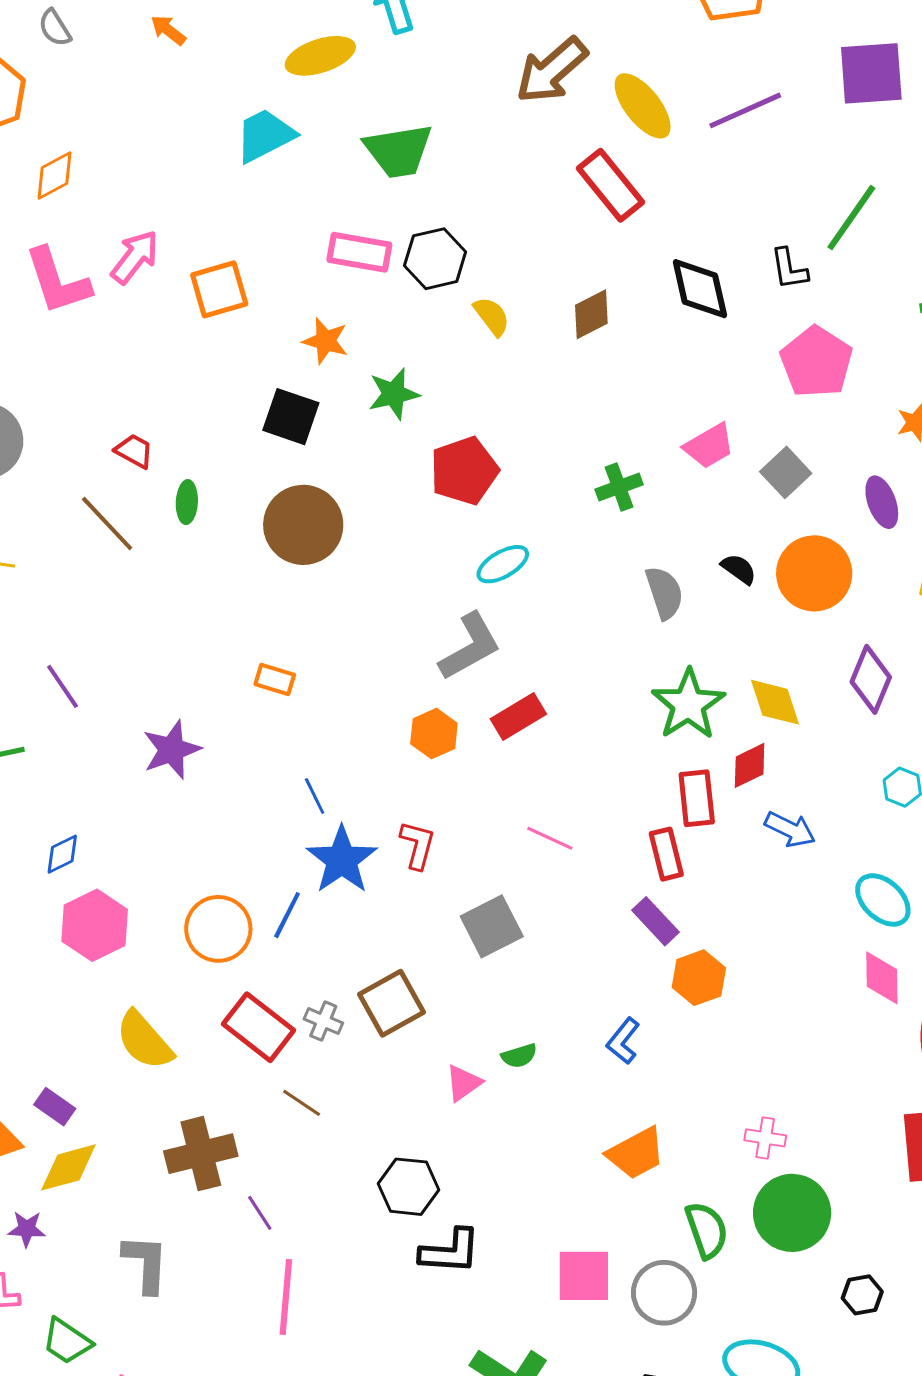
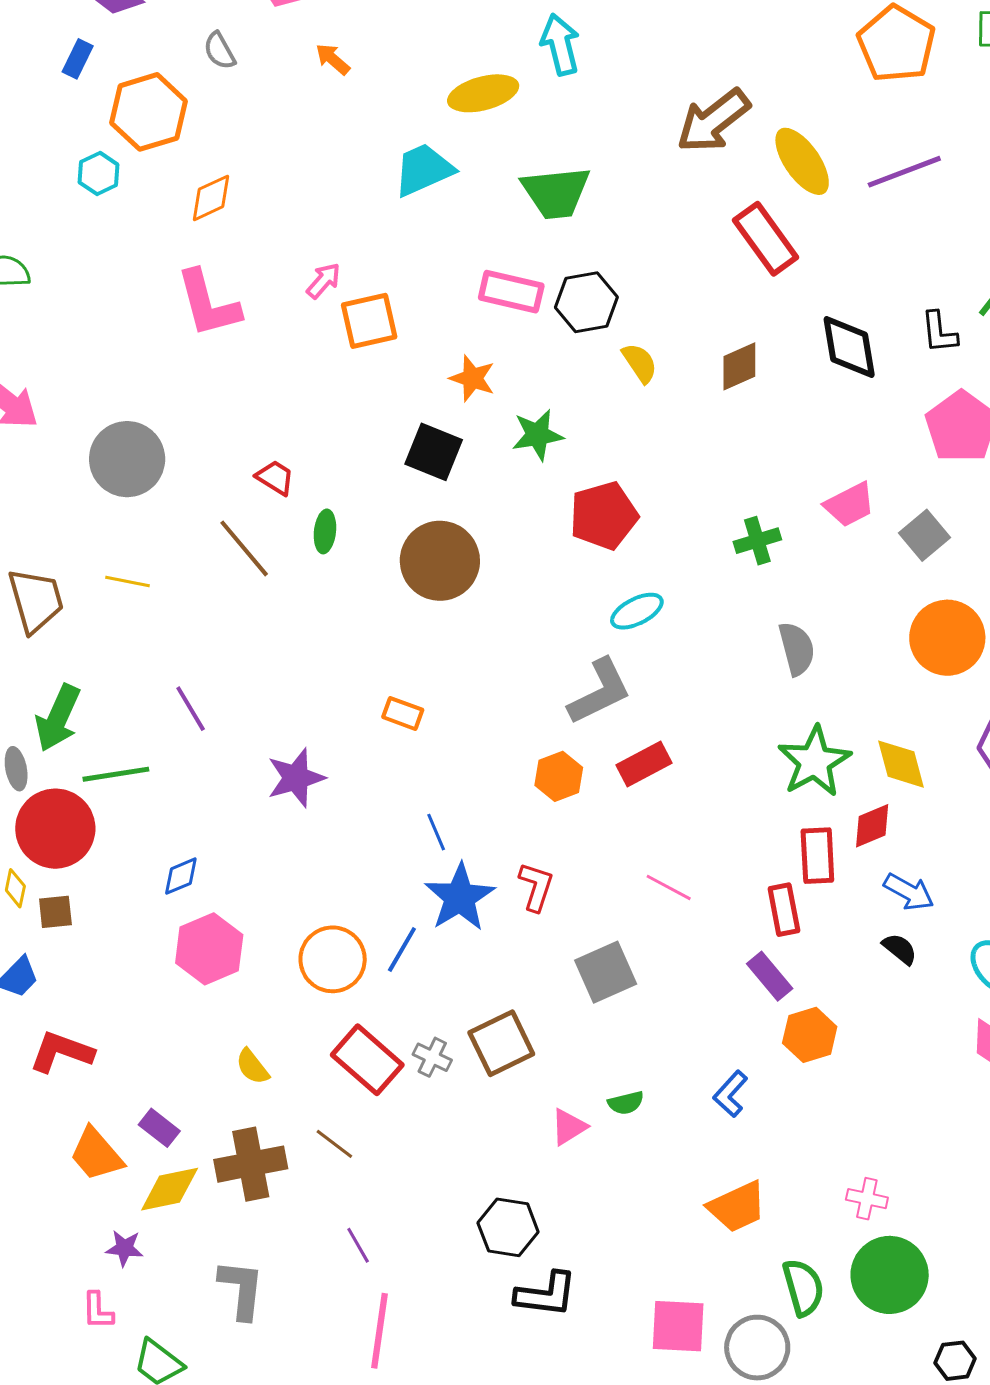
pink arrow: (135, 257) -> (324, 281), moved, size x0.7
black semicircle: (739, 569) -> (900, 949), moved
yellow semicircle: (144, 1040) -> (252, 1067), size x0.6
brown line: (302, 1103) -> (334, 1144), moved
brown cross: (201, 1154) -> (251, 1164), moved

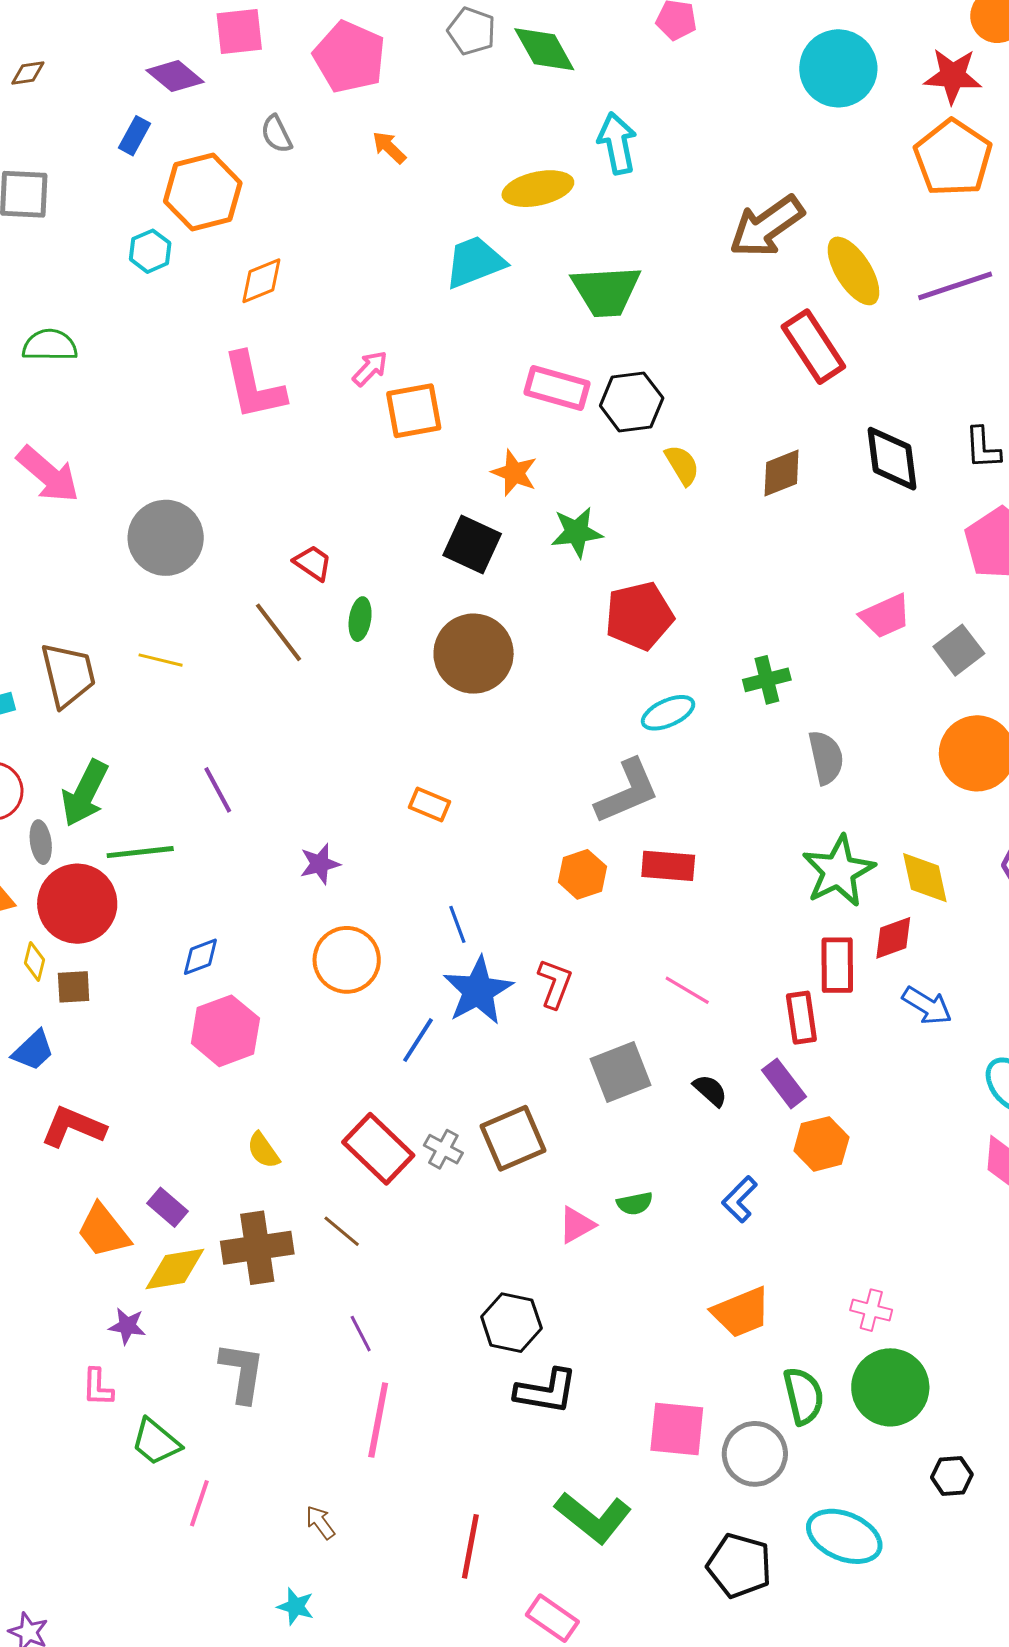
green cross: (757, 541) -> (767, 680), moved
red rectangle: (644, 764) -> (668, 866), turned 30
purple star: (296, 778) -> (320, 864), size x0.7
black semicircle: (900, 949) -> (710, 1090), moved
orange circle: (333, 959) -> (347, 960), moved

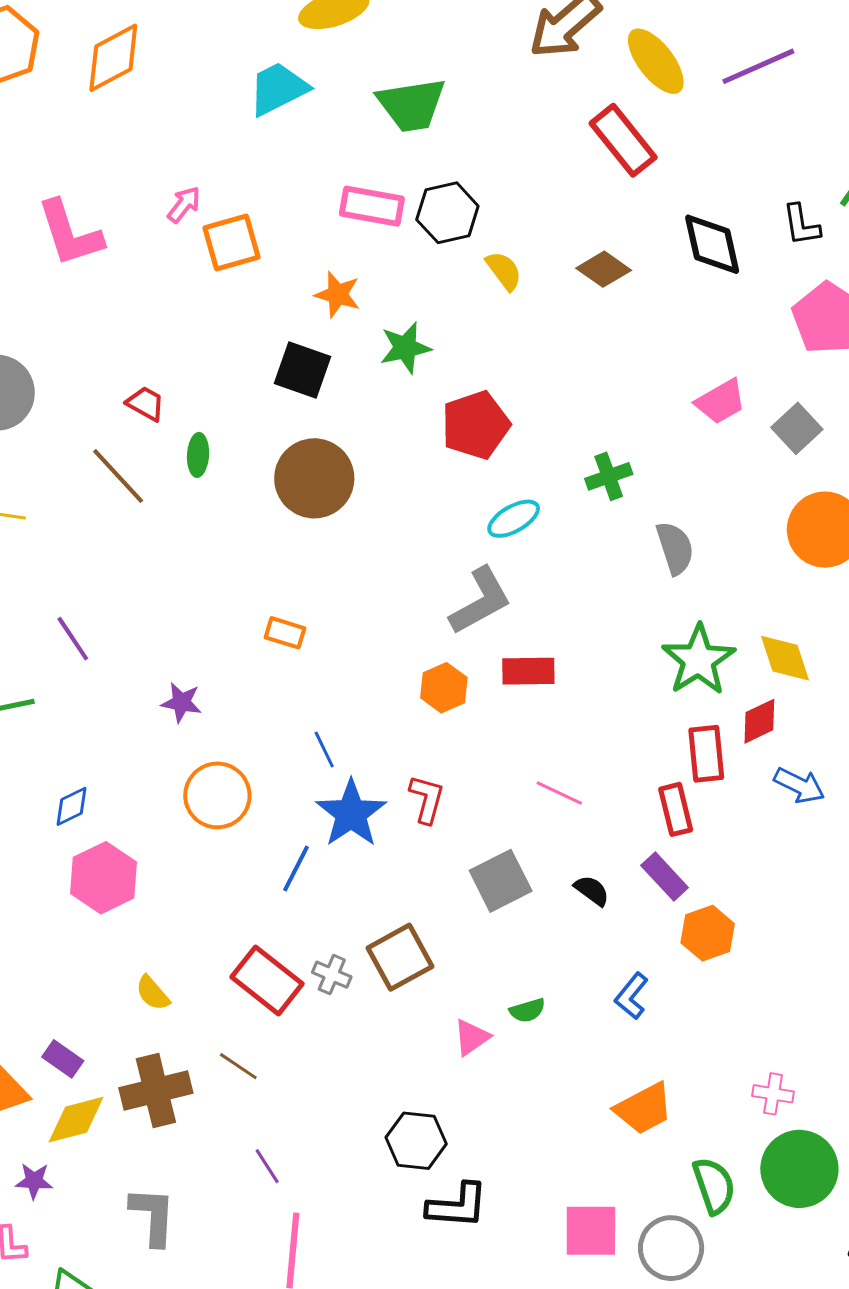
orange diamond: (261, 281) -> (113, 58), moved, size x1.4
brown diamond: (782, 473) -> (604, 269), turned 62
purple star: (320, 864) -> (181, 702), turned 30

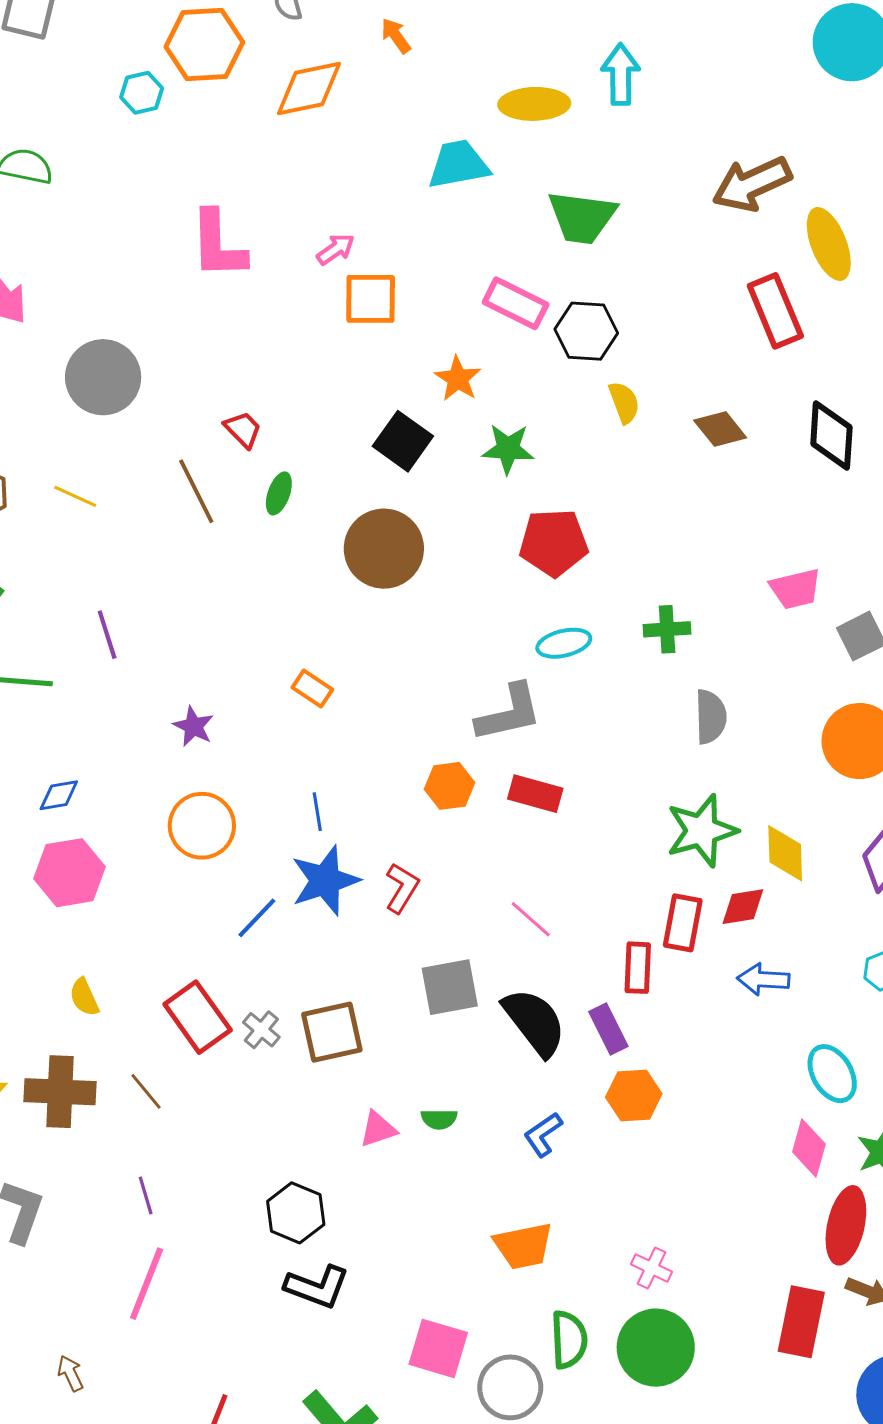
blue arrow: (799, 785) -> (763, 979), turned 141
black semicircle: (592, 891) -> (535, 1022), size x2.0

